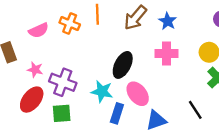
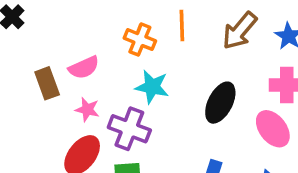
pink semicircle: (39, 30) -> (84, 68), moved
cyan star: (102, 91) -> (152, 87), moved
pink ellipse: (138, 94) -> (273, 129), moved

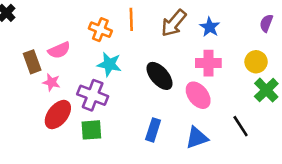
black ellipse: (220, 103) -> (160, 76), turned -68
pink star: (87, 110) -> (51, 82), moved

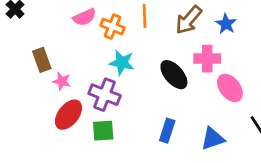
pink semicircle: (59, 50) -> (85, 17), moved
pink cross: (208, 63) -> (207, 59), moved
pink ellipse: (198, 95) -> (230, 88), moved

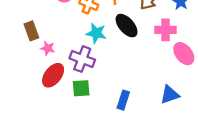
black ellipse: (174, 75) -> (127, 26), moved
blue rectangle: (167, 131) -> (123, 100), moved

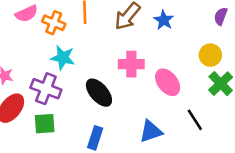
black ellipse: (127, 26) -> (99, 93), moved
pink cross: (165, 30) -> (131, 64), moved

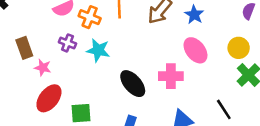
pink cross: (131, 64) -> (171, 76), moved
pink ellipse: (168, 82) -> (195, 50), moved
purple cross: (46, 89) -> (67, 43), moved, size x0.6

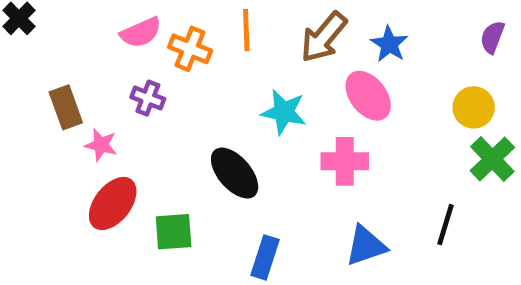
cyan star: (98, 50) -> (284, 112), moved
pink ellipse: (195, 50) -> (368, 96), moved
black ellipse: (133, 84) -> (235, 173), moved
black line: (224, 109) -> (445, 225), turned 50

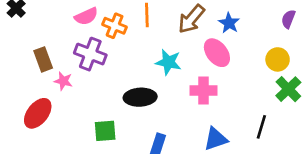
purple cross: (148, 98) -> (90, 54), size x1.6
black ellipse: (235, 173) -> (140, 97), turned -52
red ellipse: (113, 204) -> (38, 113), moved

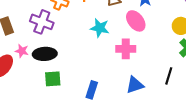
pink star: (63, 81) -> (22, 51), moved
black ellipse: (140, 97) -> (45, 54), moved

